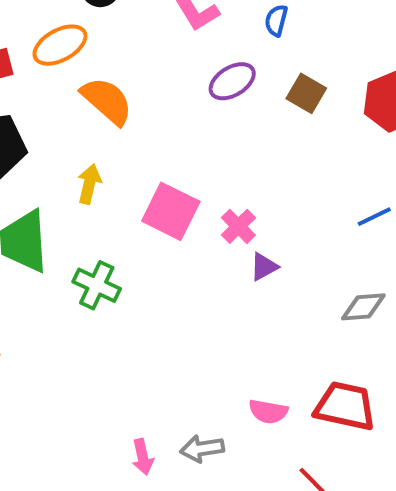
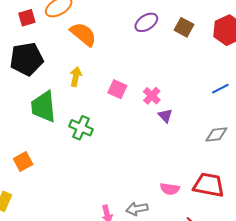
pink square: (171, 211) -> (117, 89), size x0.7
purple triangle: (264, 267) -> (165, 116), turned -42

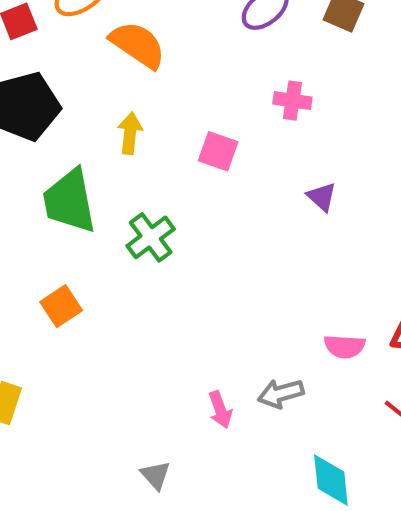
pink cross: (152, 96) -> (292, 101), moved, turned -30
green cross: (81, 128) -> (151, 237), turned 35
orange square: (23, 162) -> (61, 306), moved

